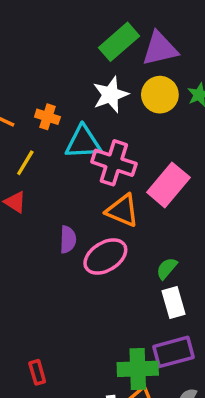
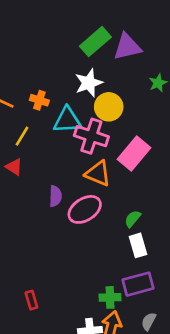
yellow circle: (160, 95) -> (109, 107), moved
green cross: (138, 369) -> (110, 297), size x0.7

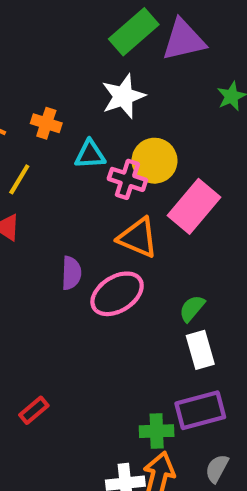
yellow circle: (109, 107) -> (154, 161), moved
cyan triangle: (67, 120) -> (90, 154), size x0.7
pink cross: (91, 136) -> (127, 179), size x0.7
red rectangle: (31, 300) -> (34, 410), moved, turned 66

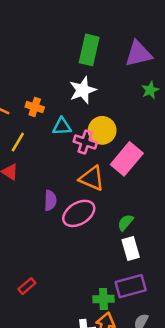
green rectangle: (134, 32) -> (89, 50), turned -36
purple triangle: (184, 40) -> (138, 54), moved

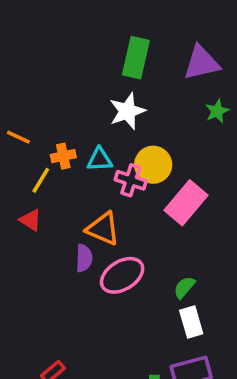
orange cross: (35, 107) -> (63, 156), moved, turned -30
orange triangle: (92, 178) -> (103, 229), moved

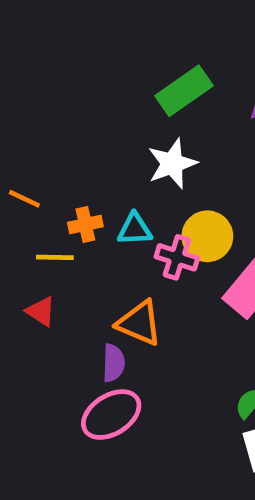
green rectangle: (136, 58) -> (184, 91), turned 42
yellow line: (41, 180) -> (55, 257), turned 60
pink ellipse: (122, 275) -> (111, 415), moved

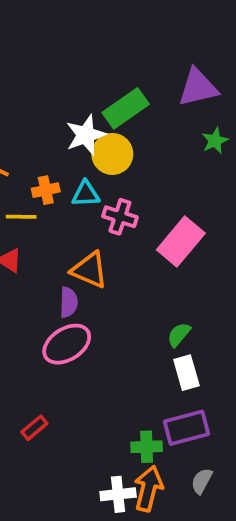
green rectangle: (184, 91) -> (126, 108), moved
white star: (172, 164) -> (86, 135), moved
yellow circle: (207, 236) -> (112, 154), moved

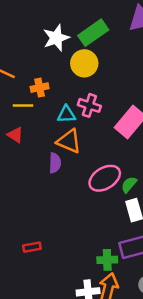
white star: (86, 135) -> (56, 38), moved
cyan triangle: (86, 194) -> (66, 114), moved
pink ellipse: (67, 344) -> (105, 178), moved
red rectangle: (34, 428) -> (32, 247), turned 30

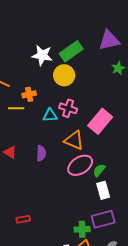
white star: (56, 38) -> (42, 55), turned 30
red triangle: (15, 135) -> (10, 152), moved
orange triangle: (69, 141) -> (74, 140), moved

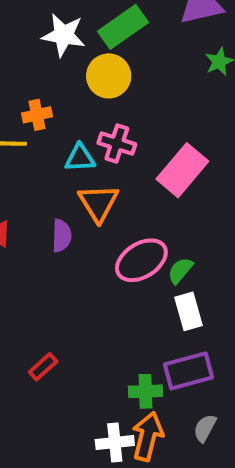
orange triangle: (74, 140) -> (98, 203), moved, turned 35
red rectangle: (23, 219) -> (43, 367), moved, turned -32

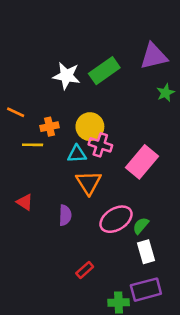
yellow circle: (109, 76) -> (90, 127), moved
purple semicircle: (62, 236) -> (65, 215), moved
red rectangle: (43, 367) -> (85, 270), moved

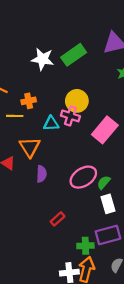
yellow circle: (90, 127) -> (77, 101), moved
orange triangle: (89, 183) -> (30, 147), moved

